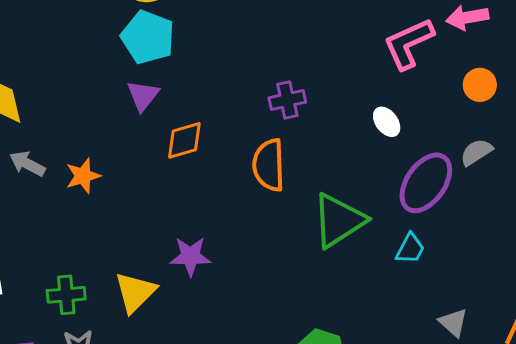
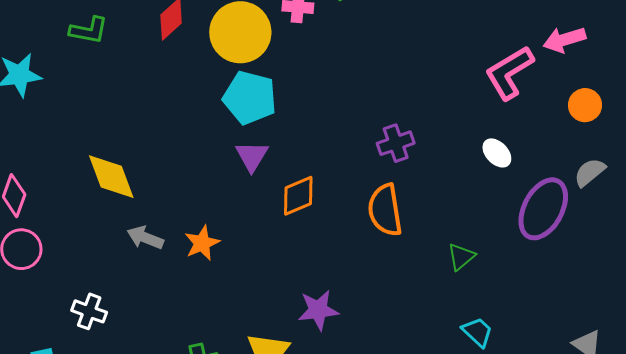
green triangle: (339, 220) -> (461, 257), size x0.5
cyan trapezoid: (410, 249) -> (477, 332), moved, turned -68

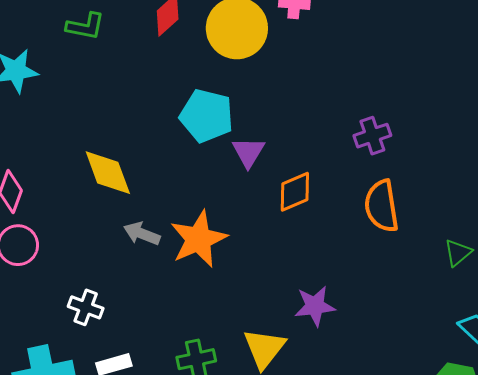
cyan pentagon: (250, 98) -> (207, 116), moved
purple cross: (396, 143) -> (372, 136), moved
orange star: (202, 243) -> (199, 239), size x1.6

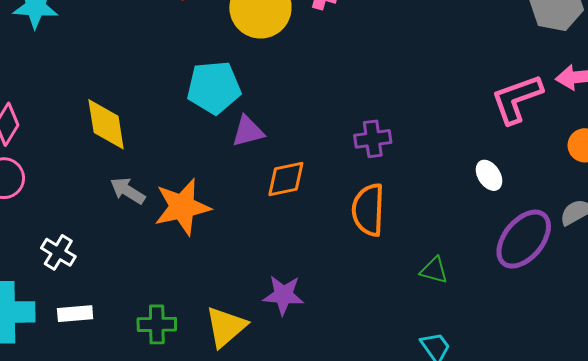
cyan pentagon: (207, 116) -> (214, 88), turned -30
purple triangle: (248, 152) -> (248, 131), turned 33
green triangle: (458, 253) -> (434, 270), turned 44

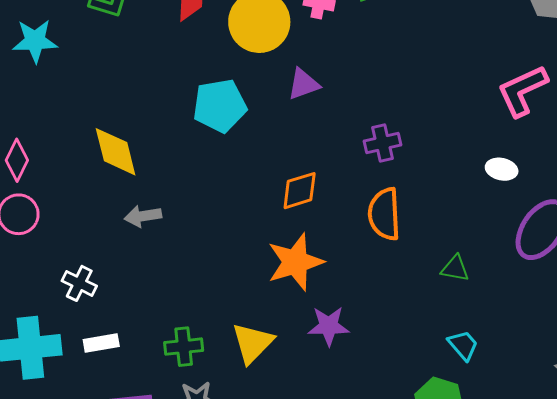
purple triangle: (248, 131) -> (303, 84), moved
white ellipse: (489, 175) -> (502, 169), turned -40
gray arrow: (128, 191) -> (143, 216), turned -36
orange star: (182, 207) -> (295, 262), moved
purple star: (283, 295) -> (329, 326), moved

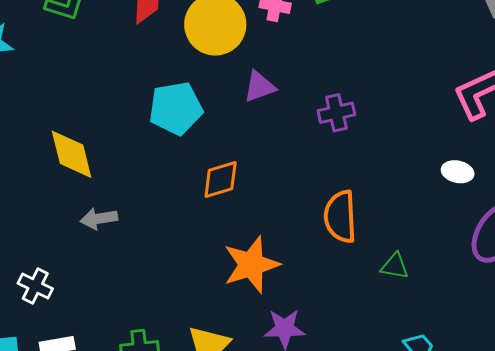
purple cross: (383, 143) -> (336, 113), moved
orange diamond: (300, 191) -> (221, 179), moved
green triangle: (455, 268) -> (395, 266), moved

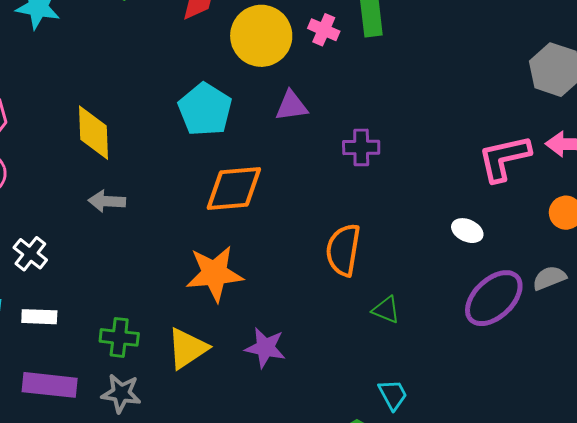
cyan pentagon: (176, 108) -> (205, 109), turned 30
orange diamond: (221, 179) -> (234, 188), size x1.4
orange star: (251, 265) -> (214, 274), moved

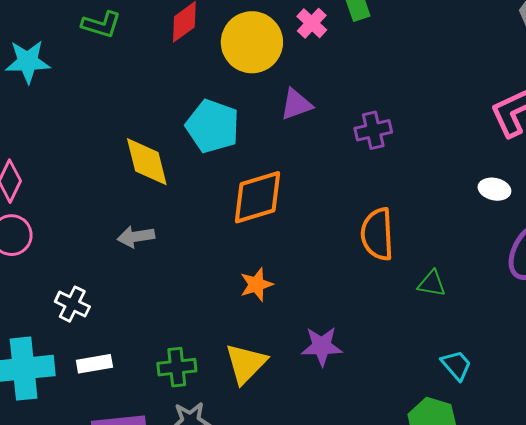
pink cross: (324, 30) -> (312, 23), turned 32
yellow diamond: (94, 133) -> (147, 162), moved
orange star: (214, 274) -> (256, 285), size x0.6

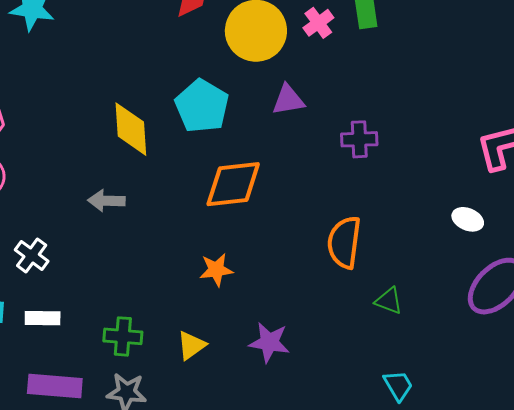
yellow triangle: (246, 363) -> (191, 345), size x0.7

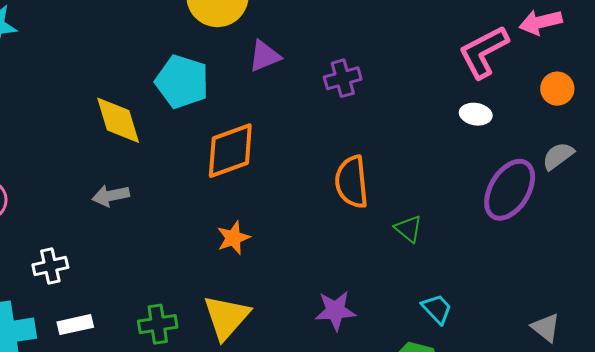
white ellipse: (468, 219) -> (476, 114), moved
white cross: (32, 255) -> (50, 266), turned -36
green triangle: (389, 301) -> (408, 229), turned 32
purple star: (269, 342) -> (335, 311), moved
yellow triangle: (191, 345) -> (226, 317), size x1.6

